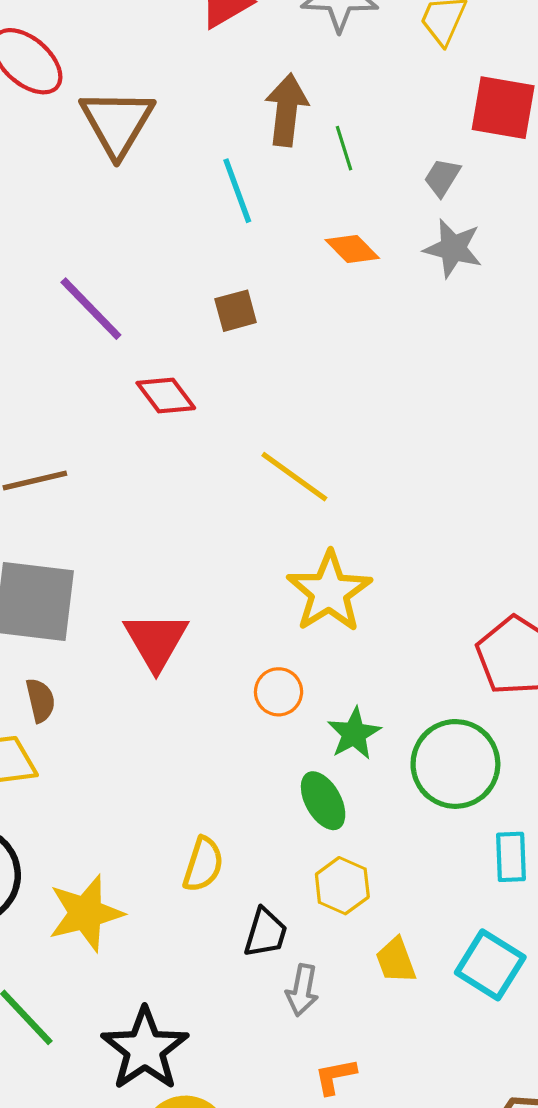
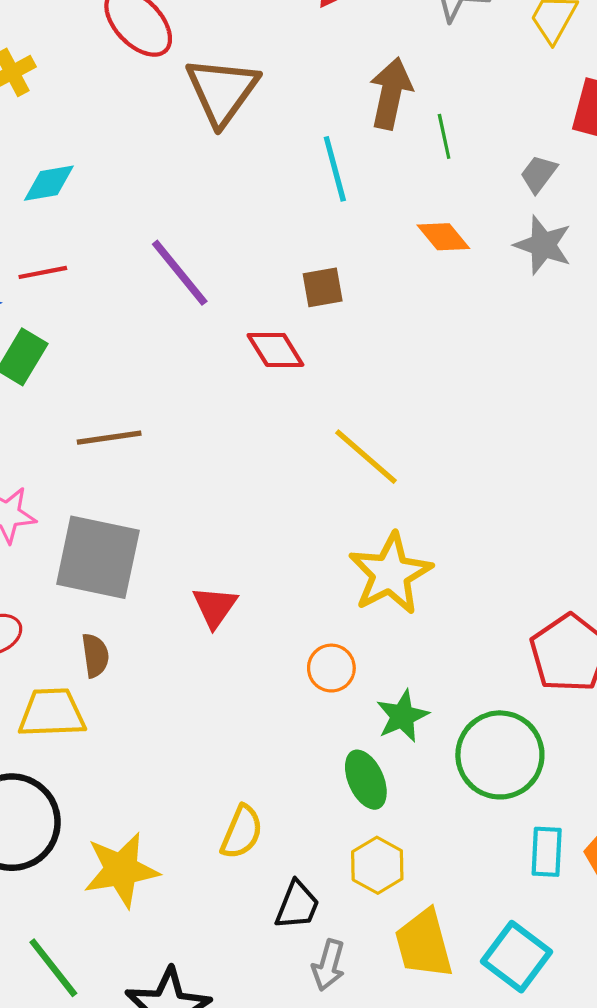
red diamond: (166, 395) -> (275, 350), moved
red triangle: (156, 641) -> (215, 607), size x0.7
yellow trapezoid: (396, 960) -> (424, 944), size x1.5

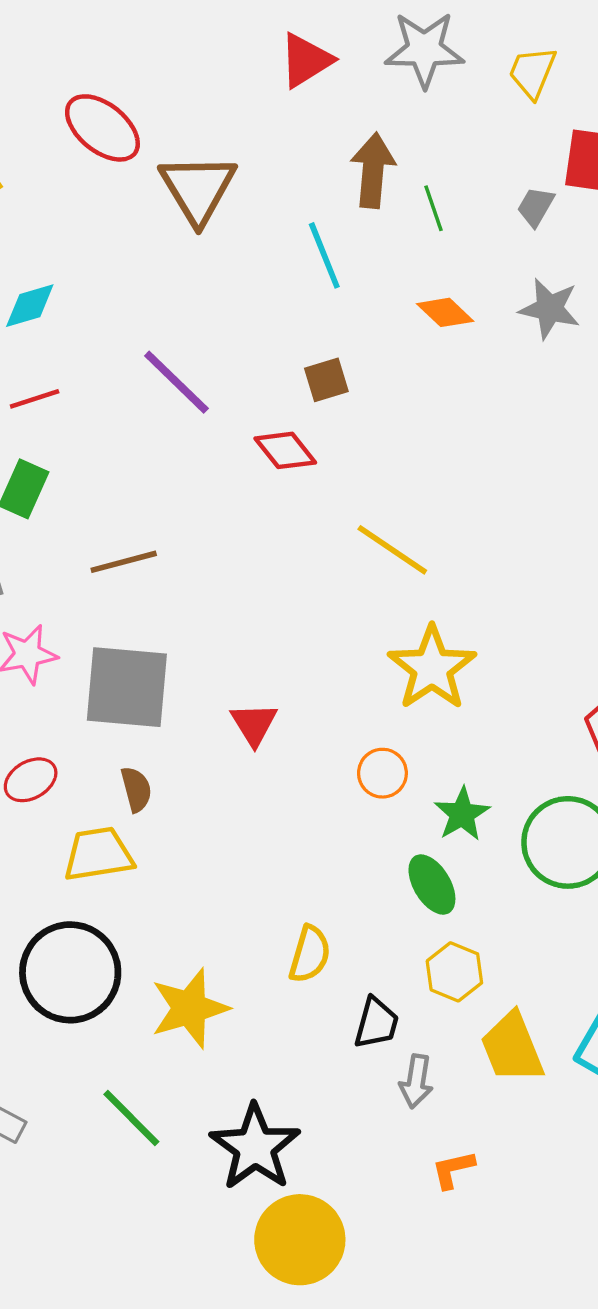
gray trapezoid: (539, 174) -> (536, 207), moved

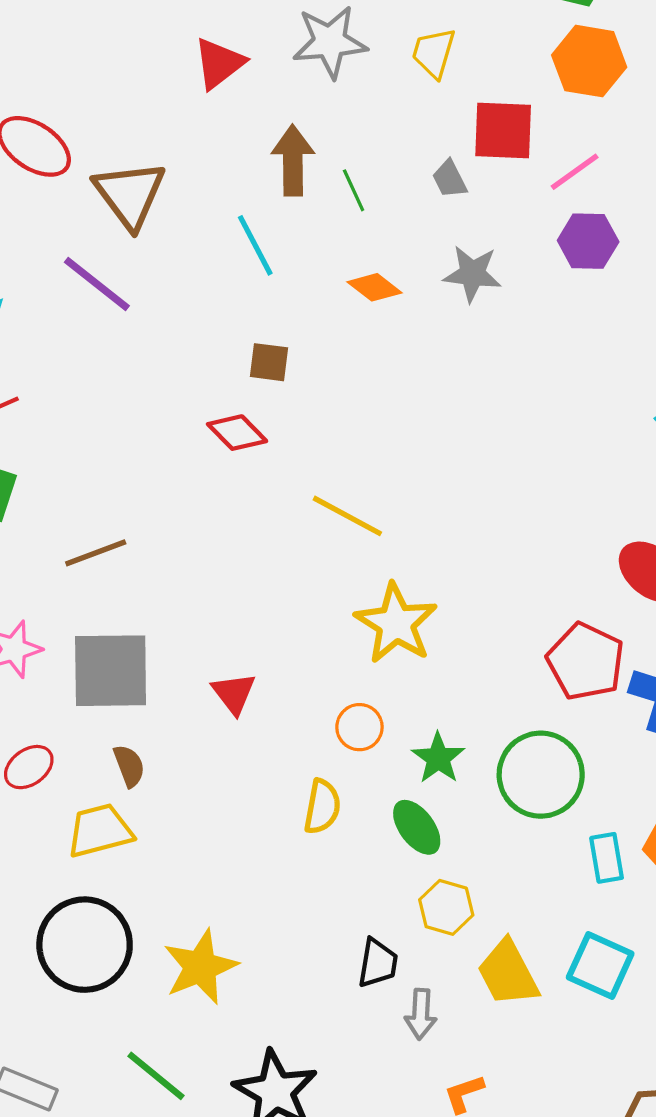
gray trapezoid: (536, 207) -> (450, 179), turned -51
brown square: (326, 380) -> (269, 362), turned 30
purple line: (176, 382) -> (97, 284), moved
yellow semicircle: (310, 954) -> (322, 807), moved

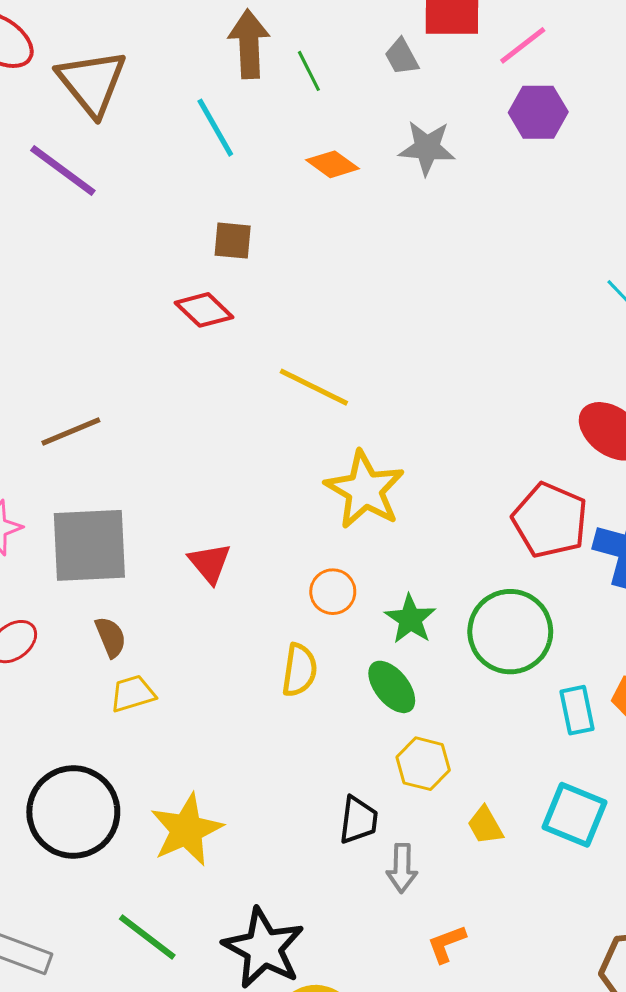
yellow trapezoid: (100, 831) -> (133, 694), moved, size x0.7
yellow trapezoid: (508, 973) -> (485, 825), size x0.6

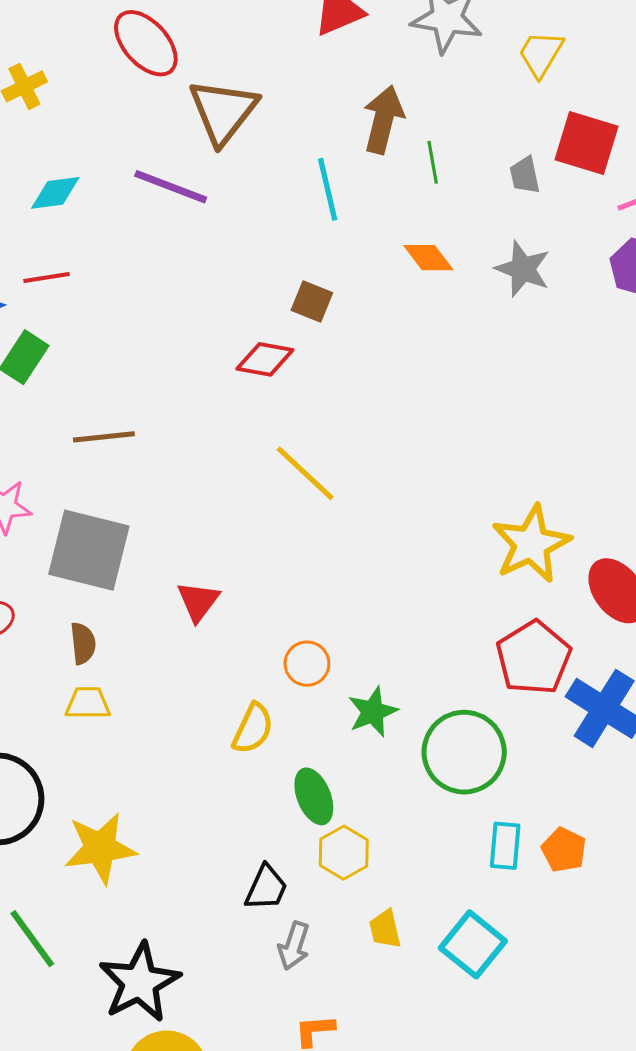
purple line: (63, 171) -> (171, 187), turned -32
red diamond: (204, 310) -> (265, 359), turned -50
yellow line: (314, 387) -> (305, 473), moved
yellow star: (365, 490) -> (531, 544), moved
green ellipse: (392, 687) -> (314, 796), moved

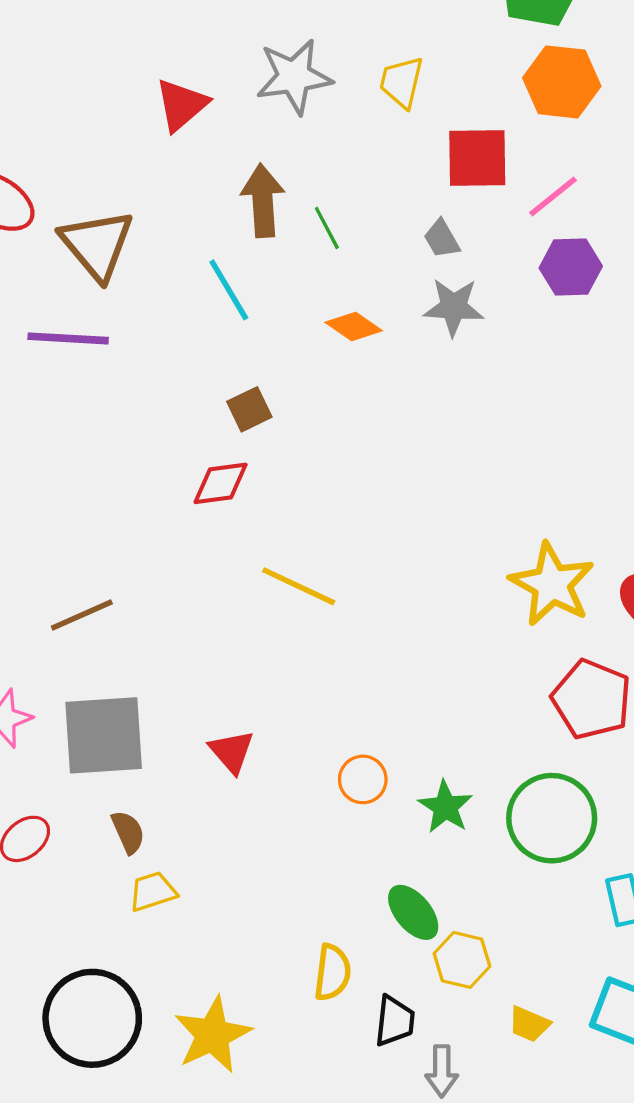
gray trapezoid: (525, 175) -> (442, 239), moved
brown square: (312, 302) -> (249, 409), turned -30
yellow semicircle: (253, 729) -> (332, 972), moved
yellow trapezoid: (385, 929) -> (529, 1024), turned -36

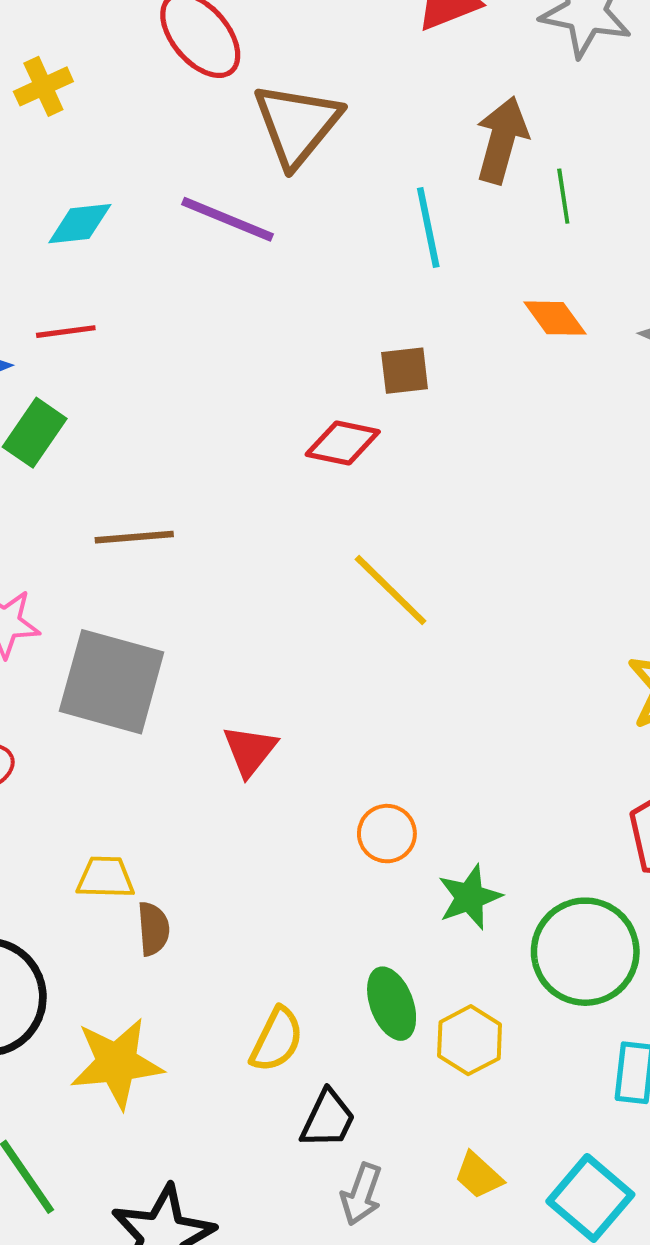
brown semicircle: (128, 832) -> (153, 929), moved
yellow hexagon: (462, 960) -> (470, 1040), moved

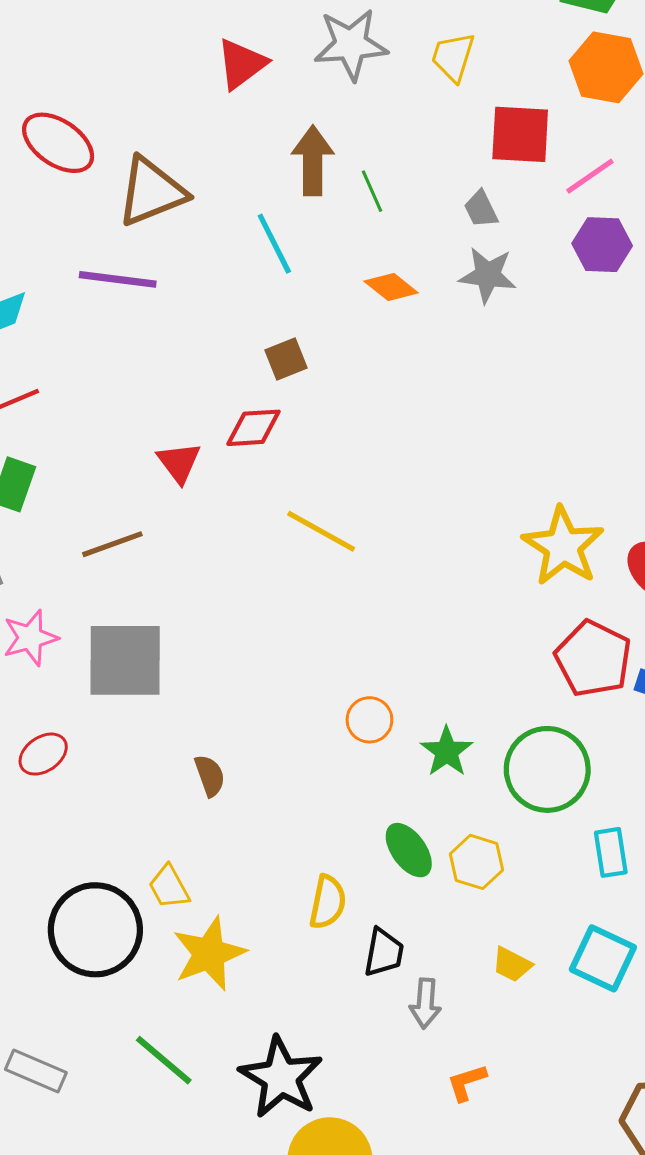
brown triangle: (297, 124) -> (151, 192), turned 44
red triangle: (250, 750) -> (179, 462), moved
yellow trapezoid: (105, 877) -> (169, 887), moved, turned -105
brown semicircle: (153, 929) -> (210, 776), moved

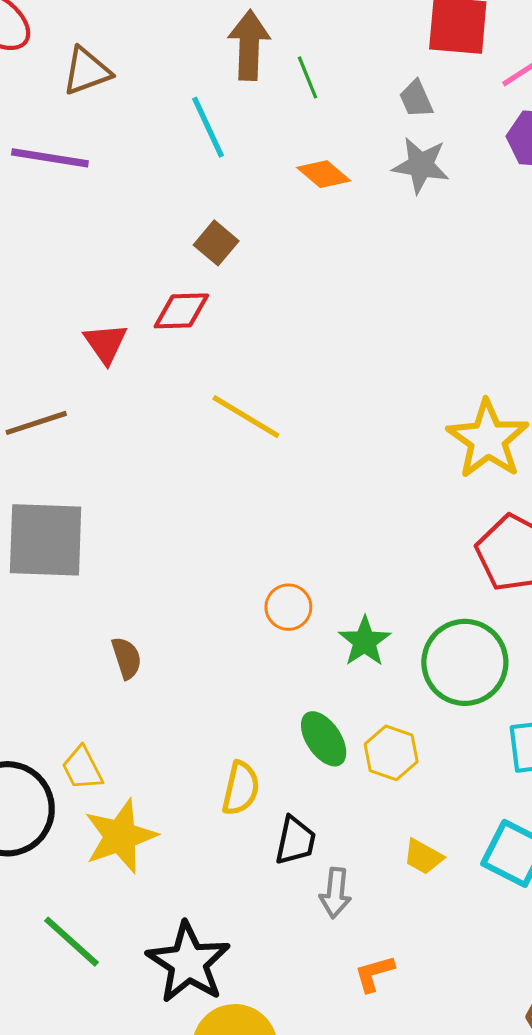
brown triangle: (151, 192) -> (87, 71), size x0.7
brown square: (286, 359) -> (216, 243), turned -30

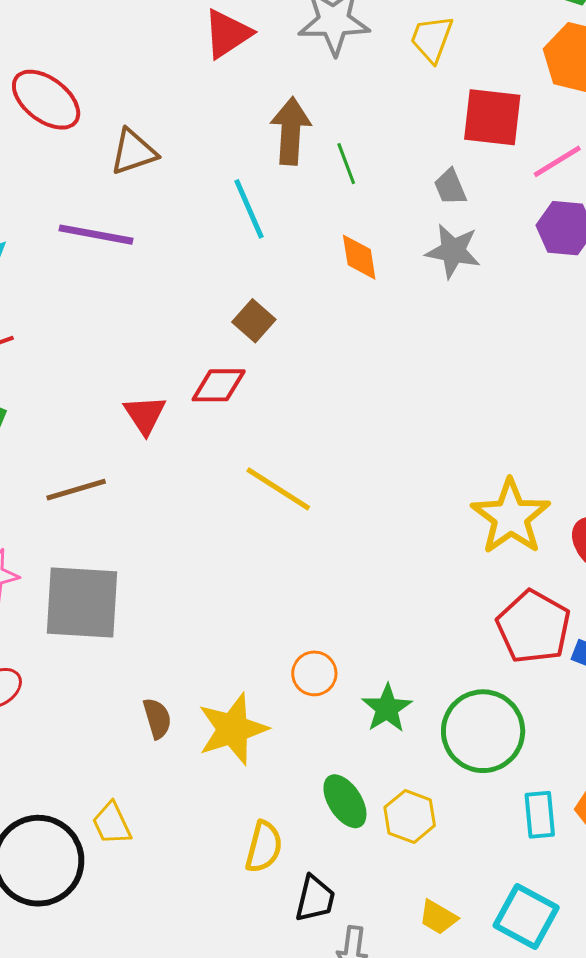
orange diamond: (324, 174) -> (359, 257), turned 39
yellow star: (120, 836) -> (233, 729), moved

